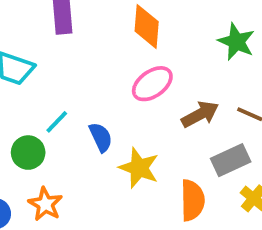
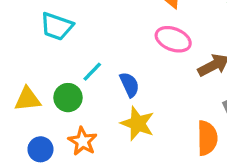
pink ellipse: (152, 84) -> (173, 39), turned 56
yellow star: (139, 168) -> (138, 123), moved

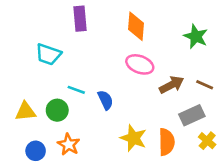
cyan line: (92, 72) -> (76, 90), turned 66
yellow star: (138, 123) -> (133, 138), moved

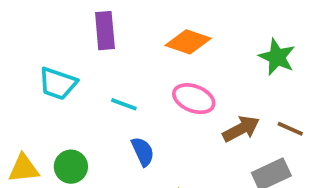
orange diamond: (136, 26) -> (188, 42), turned -76
cyan line: (76, 90) -> (124, 104), moved

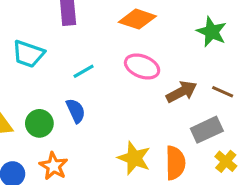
cyan line: (124, 104) -> (84, 71), turned -50
blue semicircle: (143, 152) -> (76, 111), moved

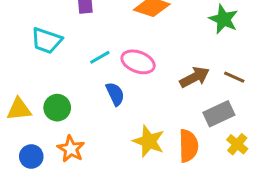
pink ellipse: (142, 66) -> (138, 62), moved
blue semicircle: (76, 111) -> (115, 94), moved

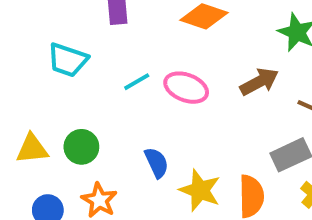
brown arrow: (195, 77) -> (259, 82), moved
blue semicircle: (115, 94) -> (156, 163), moved

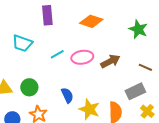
brown arrow: (259, 82) -> (110, 61), moved
pink ellipse: (186, 88) -> (82, 57), turned -30

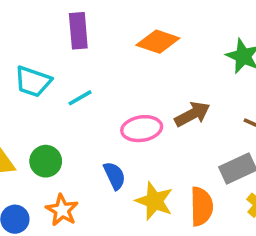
cyan line: (57, 54) -> (80, 98), moved
pink ellipse: (82, 57) -> (142, 129), moved

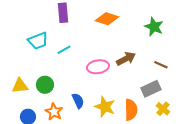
cyan trapezoid: (33, 82) -> (38, 41), turned -40
blue semicircle: (115, 176) -> (78, 101), moved

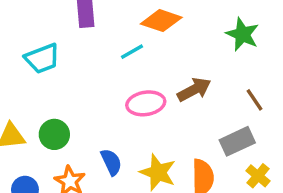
cyan line: (64, 50) -> (132, 52), moved
brown line: (161, 65) -> (255, 100), turned 32

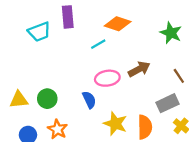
cyan trapezoid: (42, 58) -> (39, 32), moved
blue semicircle: (111, 162) -> (89, 100), moved

